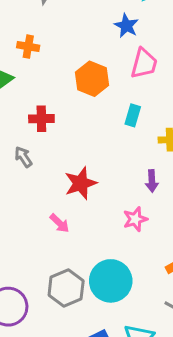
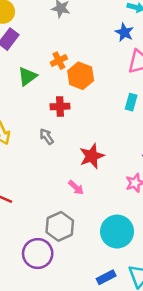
orange cross: (28, 47) -> (59, 61), moved, turned -35
orange hexagon: (92, 79) -> (81, 76), moved
gray hexagon: (66, 288) -> (60, 226), moved

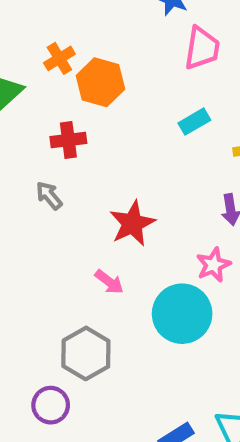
cyan rectangle: (131, 102) -> (194, 122), turned 49
cyan circle: (117, 232) -> (182, 314), moved
purple circle: (38, 254) -> (51, 405), size x0.7

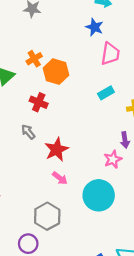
red cross: (68, 140) -> (39, 102), turned 30
red star: (132, 223) -> (57, 150), moved
pink star: (213, 265) -> (113, 159), moved

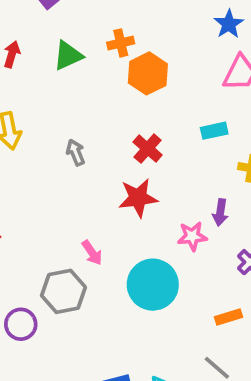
red cross: (39, 102) -> (148, 149), moved
red star: (57, 150) -> (138, 198), moved
pink arrow: (60, 178) -> (92, 253), moved

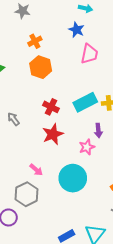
orange cross: (121, 43) -> (35, 41), moved
cyan rectangle: (214, 131) -> (85, 102), moved, size x1.6

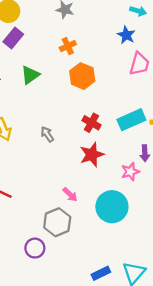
orange cross: (35, 41) -> (68, 46), moved

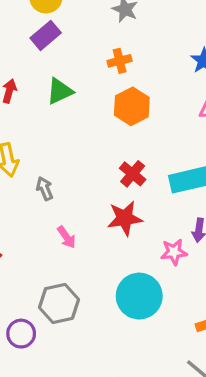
gray arrow: (47, 134) -> (45, 189), moved
pink arrow: (70, 195) -> (67, 237), moved

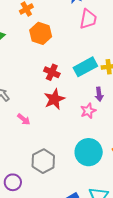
cyan circle: (139, 296) -> (89, 152), moved
gray hexagon: (59, 303) -> (43, 161), moved

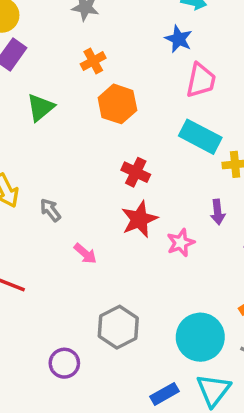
cyan rectangle: (85, 67) -> (200, 137), moved, turned 55
pink star: (88, 111) -> (181, 243), moved
cyan circle: (89, 152) -> (200, 337), moved

